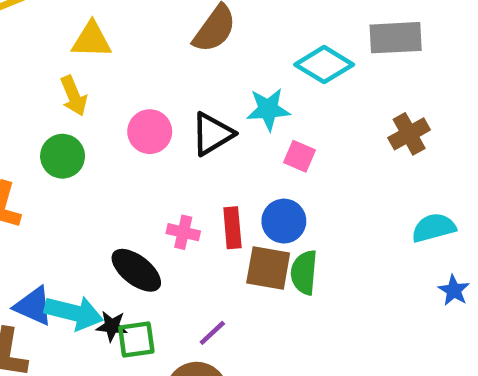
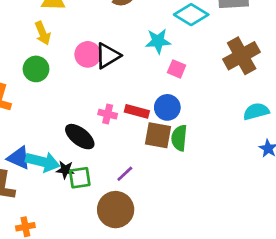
black triangle: (212, 134) -> (108, 56), moved
brown cross: (409, 134) -> (242, 56), size x1.5
red rectangle: (232, 228) -> (137, 111), turned -70

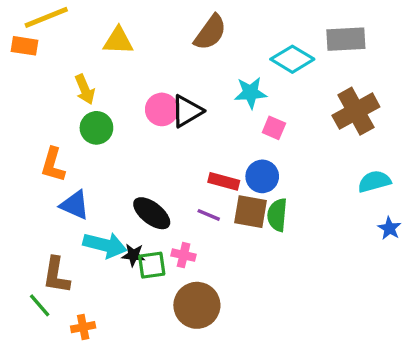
yellow arrow: (43, 33) -> (85, 89), moved
pink cross: (108, 114) -> (184, 255), moved
blue triangle: (19, 158) -> (75, 205), moved
purple line: (125, 174) -> (209, 215), moved, turned 66

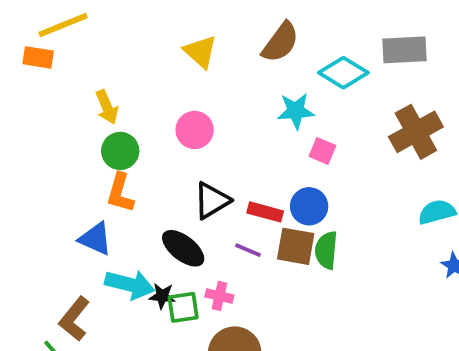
brown semicircle: (210, 32) -> (280, 42), moved
yellow triangle: (118, 41) -> (200, 52), moved, turned 40
black triangle: (187, 111) -> (212, 201), moved
orange L-shape: (53, 165) -> (120, 193), moved
brown L-shape: (56, 275) -> (74, 319), turned 30

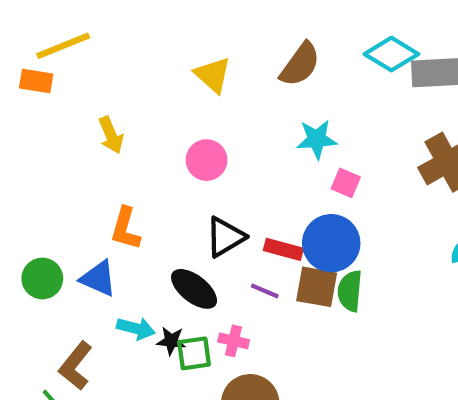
cyan diamond: (343, 73) -> (391, 54), moved
green circle: (120, 151) -> (42, 278), moved
blue circle: (309, 206) -> (331, 243), size x1.4
cyan arrow: (130, 284) -> (136, 328), size x0.7

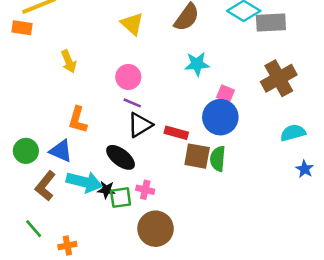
pink square: (346, 183) -> (226, 94), moved
blue circle: (331, 243) -> (220, 117), moved
purple line: (265, 291) -> (132, 103), moved
cyan arrow: (136, 328) -> (84, 182), size x1.5
brown L-shape: (76, 366) -> (45, 186), moved

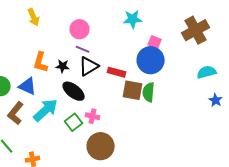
cyan arrow: (84, 182) -> (46, 110), turned -56
black star: (106, 190) -> (63, 66), moved
green square: (121, 198) -> (74, 122), turned -30

